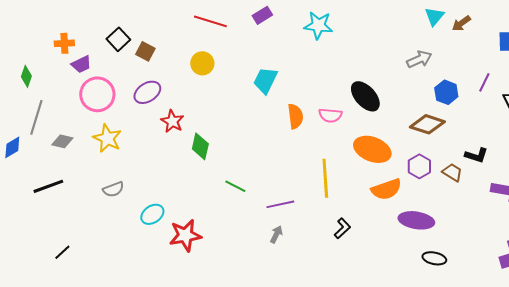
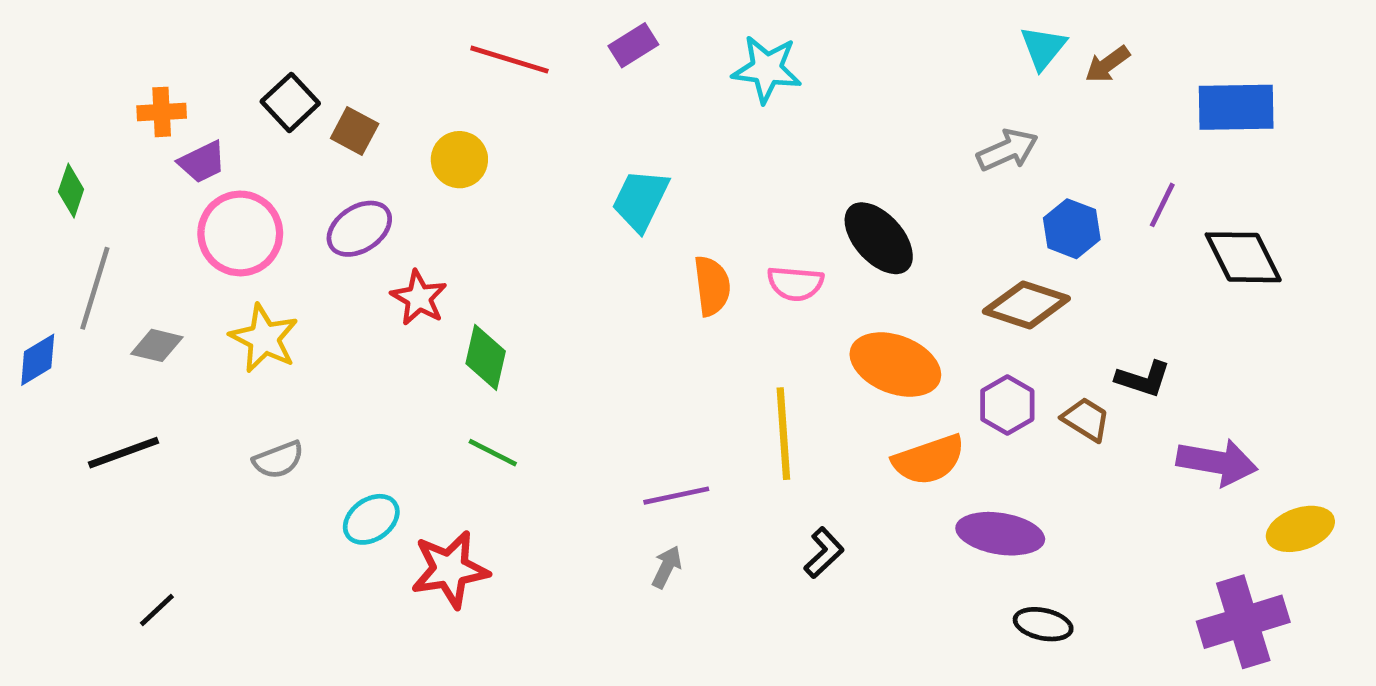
yellow circle: (202, 63) -> (459, 160), moved
green line: (235, 186) -> (493, 453), moved

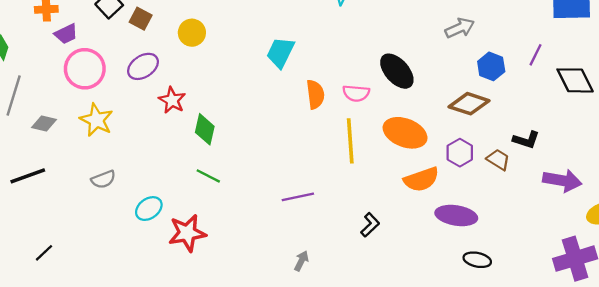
yellow line: (783, 434) -> (350, 141), moved
gray arrow: (667, 567) -> (301, 261), moved

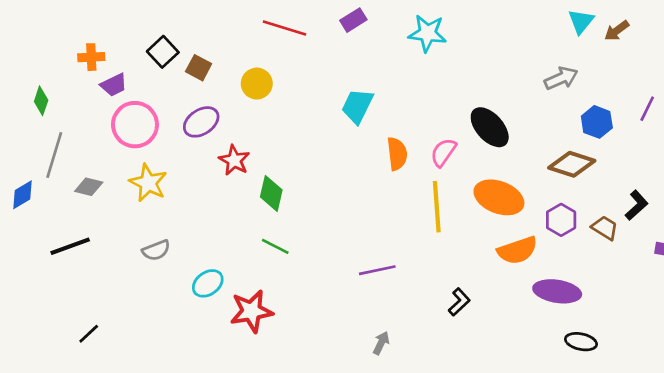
pink semicircle: (356, 93) -> (443, 152), turned 120
black L-shape: (526, 140) -> (637, 205), turned -60

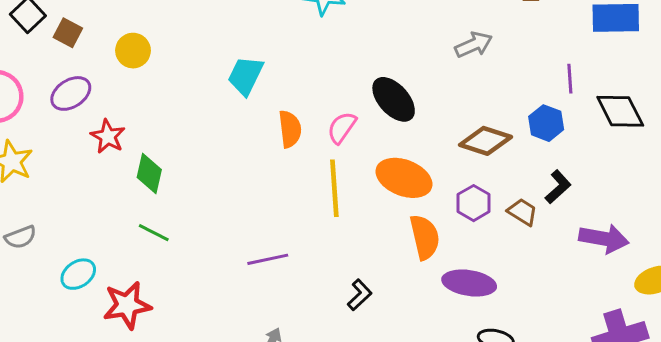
purple line: (647, 109) -> (570, 79), turned -30
blue hexagon: (597, 122) -> (546, 123), moved
orange semicircle: (517, 250) -> (425, 237), turned -84

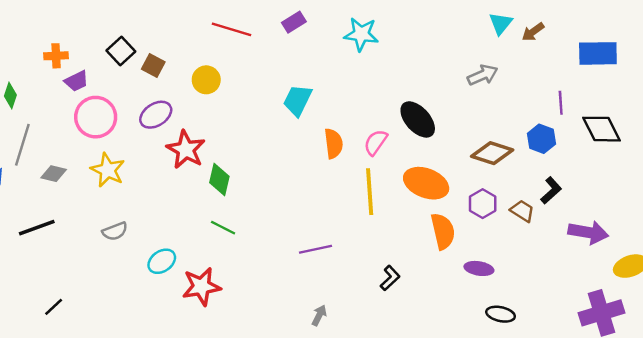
red star: (108, 136) -> (186, 150), size x1.4
purple ellipse: (469, 283) -> (479, 268), size x0.7

